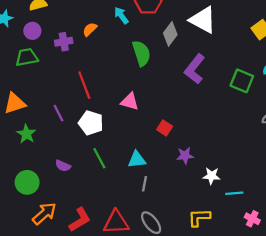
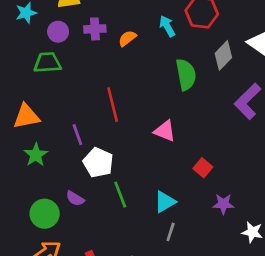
purple cross: (64, 42) -> (95, 29), moved
white pentagon: (91, 123) -> (98, 163), moved
cyan triangle: (137, 160) -> (165, 202), turned -30
green circle: (27, 182) -> (45, 214), moved

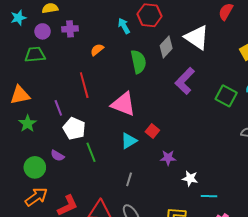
orange semicircle: (127, 38) -> (97, 50), moved
pink triangle: (165, 131) -> (123, 104), size x1.5
cyan triangle: (165, 202) -> (129, 141), moved

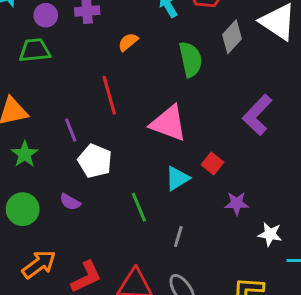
purple L-shape: (185, 81) -> (257, 115), moved
green line: (91, 152) -> (139, 207), moved
green circle: (35, 167) -> (23, 209), moved

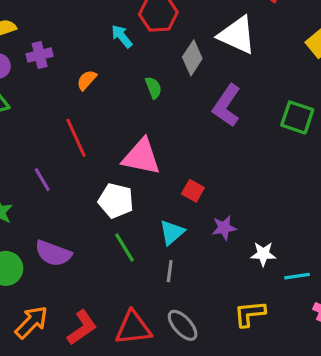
green semicircle: (191, 59) -> (153, 88), size x0.6
purple L-shape: (257, 115) -> (227, 106), moved
white pentagon: (95, 161) -> (116, 201), moved
cyan triangle: (177, 178) -> (172, 232), moved
purple semicircle: (70, 202) -> (53, 253), size x1.6

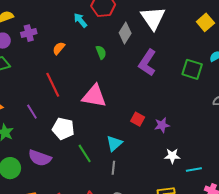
white triangle: (237, 35) -> (153, 18), turned 32
red square: (193, 191) -> (138, 119), moved
white pentagon: (116, 201) -> (63, 129), moved
purple star: (224, 228) -> (162, 125), moved

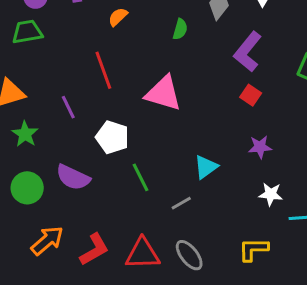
green semicircle: (101, 52) -> (180, 29), turned 32
red square: (138, 119) -> (251, 95), moved
cyan triangle: (114, 143) -> (206, 167), moved
gray line: (113, 168) -> (181, 203), turned 48

